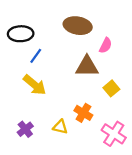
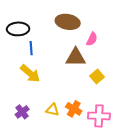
blue line: (36, 56) -> (31, 48), turned -40
orange cross: (83, 113) -> (74, 109), moved
pink cross: (114, 134) -> (99, 116), turned -30

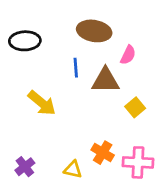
blue line: (31, 48) -> (76, 68), moved
yellow triangle: (52, 110) -> (73, 169), moved
purple cross: (22, 112) -> (25, 167), moved

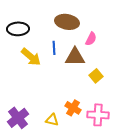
yellow arrow: (42, 103) -> (31, 57), moved
purple cross: (25, 167) -> (18, 118), size x1.5

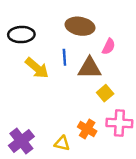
yellow square: (96, 76) -> (105, 93), moved
pink cross: (98, 115) -> (119, 123), moved

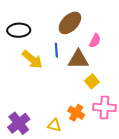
brown ellipse: (80, 26) -> (70, 23), turned -55

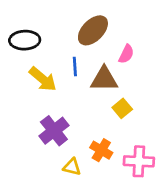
pink cross: (104, 108) -> (139, 161), moved
purple cross: (19, 123) -> (54, 131), moved

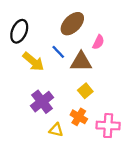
black ellipse: (25, 40) -> (19, 31), turned -65
blue line: (75, 67) -> (58, 52), turned -40
yellow square: (122, 108) -> (85, 91), moved

